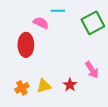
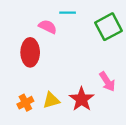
red star: (70, 85) -> (82, 99), size x1.5

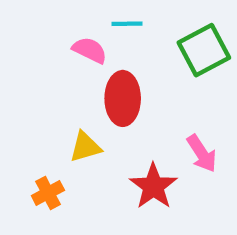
red ellipse: (30, 52) -> (123, 98), moved
yellow triangle: (51, 100) -> (85, 147), moved

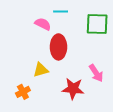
green square: (204, 50) -> (97, 24), turned 30
red star: (153, 186) -> (73, 89), turned -30

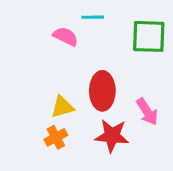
red ellipse: (58, 47) -> (102, 91), moved
orange cross: (23, 92) -> (56, 137), moved

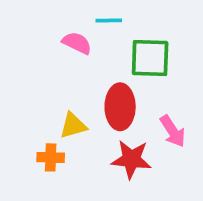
green square: (149, 36) -> (150, 58), moved
orange cross: (56, 137) -> (51, 157), moved, turned 30

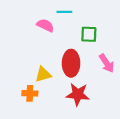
green square: (150, 58) -> (89, 34), size x0.7
pink arrow: (173, 131) -> (107, 63), moved

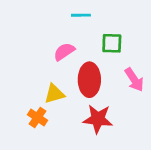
pink semicircle: (45, 25) -> (64, 52), moved, turned -60
orange cross: (30, 93) -> (37, 118), turned 32

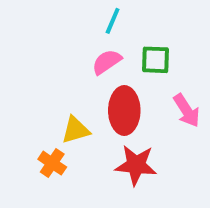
cyan line: (81, 15) -> (113, 21), turned -66
pink semicircle: (64, 52) -> (107, 62), moved

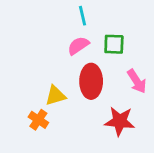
cyan line: (113, 21) -> (83, 16), turned -36
red star: (136, 165) -> (120, 121), moved

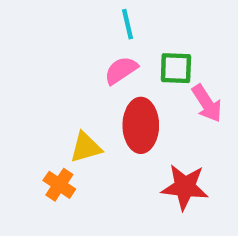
pink arrow: (137, 81) -> (207, 103), moved

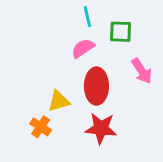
green square: (176, 68) -> (121, 32), moved
red star: (185, 187) -> (101, 128), moved

